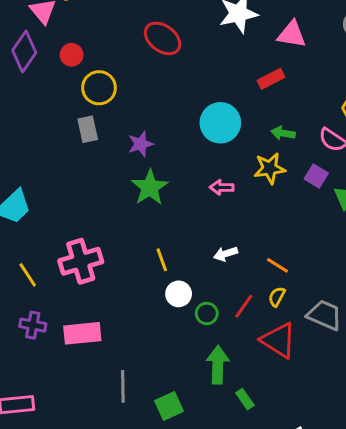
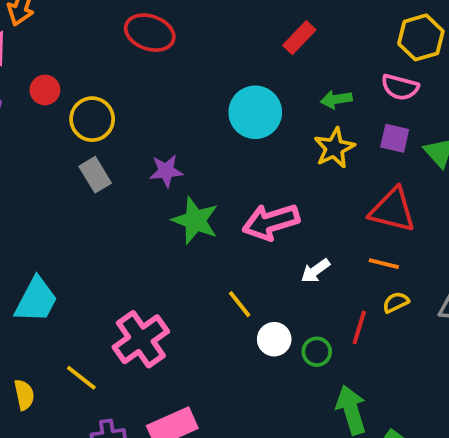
purple star: (141, 144) -> (166, 171), turned 30
pink arrow: (222, 187) -> (271, 222), moved, size x1.8
yellow semicircle: (277, 297) -> (396, 302), turned 54
red triangle: (279, 340) -> (393, 210), moved

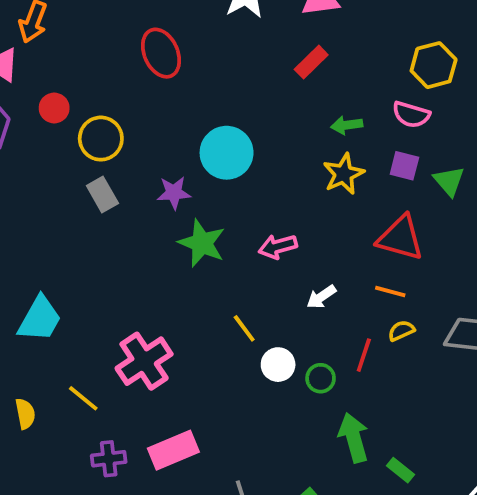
red ellipse: (150, 33) -> (161, 53), turned 45
cyan circle: (255, 112) -> (227, 153), moved
pink arrow: (271, 222) -> (278, 247), size x0.7

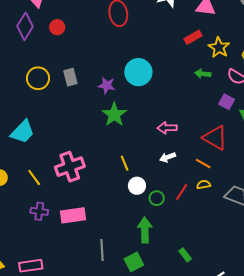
yellow circle: (101, 139) -> (38, 78), moved
yellow star: (344, 174) -> (219, 47), moved, turned -30
pink arrow: (278, 247) -> (167, 128), moved
green arrow: (354, 438) -> (145, 230), moved

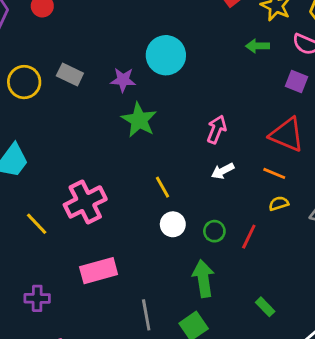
gray rectangle: (70, 77) -> (70, 75), turned -42
pink arrow: (167, 128) -> (217, 129), turned 120
white circle: (137, 186) -> (173, 224), moved
red line: (182, 192) -> (249, 237), moved
purple cross: (39, 211) -> (37, 298), moved

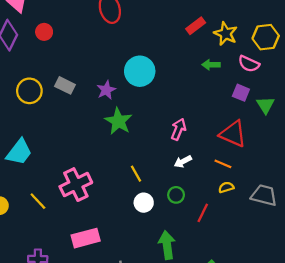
purple star: (123, 80) -> (106, 90), turned -30
green circle: (214, 231) -> (176, 195), moved

